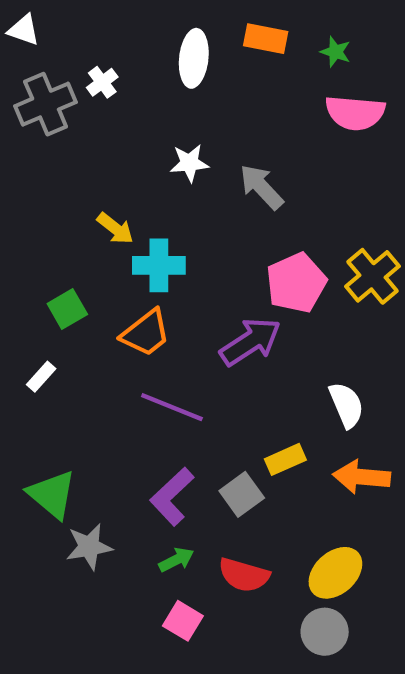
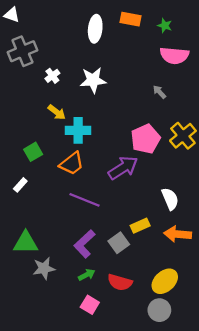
white cross: (102, 82) -> (52, 76), moved
white star: (189, 163) -> (93, 80), size x1.4
gray arrow: (261, 187) -> (159, 92), moved, size x0.6
green triangle: (52, 494) -> (26, 243), turned -40

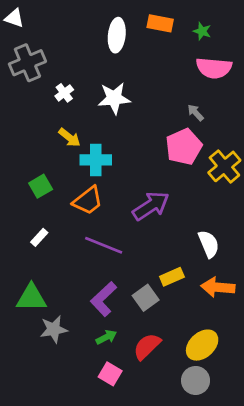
pink pentagon: (145, 139) -> (184, 147), moved
white rectangle: (20, 185) -> (39, 237), moved
red semicircle: (120, 282) -> (147, 346), turned 120

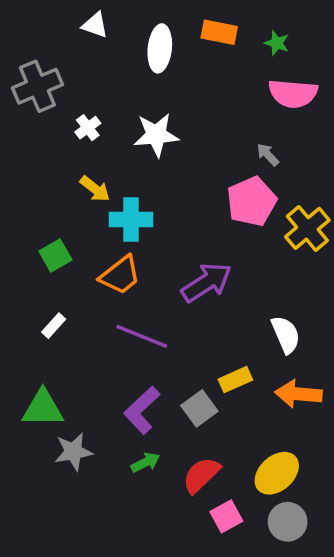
white triangle: (14, 18) -> (95, 25), moved
pink square: (110, 374) -> (226, 516), moved, turned 30
gray circle: (196, 380) -> (288, 522), moved

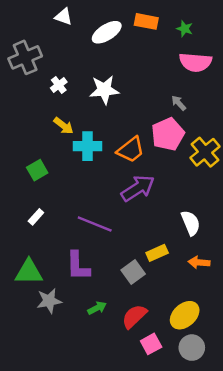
white ellipse: (160, 48) -> (107, 32), turned 52
orange trapezoid: (120, 275) -> (131, 150), moved
orange arrow: (298, 394) -> (199, 262), size x0.7
purple L-shape: (142, 410) -> (78, 266), moved, turned -48

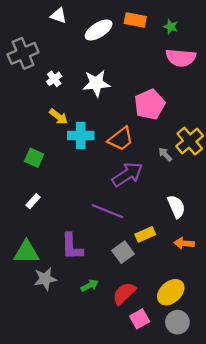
gray arrow: (179, 103) -> (165, 154), moved
pink pentagon: (168, 134) -> (150, 104), moved
green square: (37, 170) -> (34, 158), turned -36
purple line: (95, 224) -> (107, 211), moved

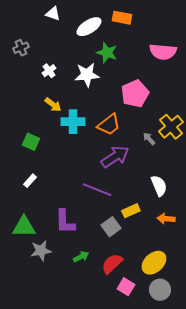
green star: (171, 27) -> (107, 53), moved, size x1.5
gray cross: (23, 53) -> (21, 48), size x0.6
pink square: (140, 319) -> (126, 287), turned -30

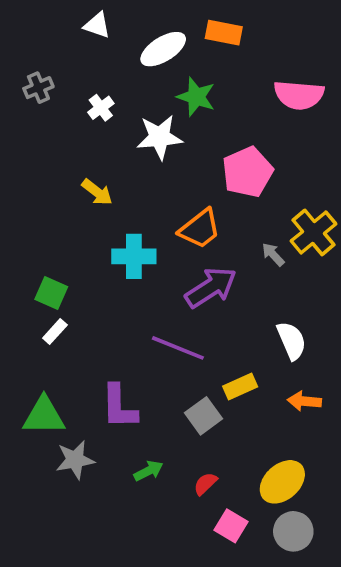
white cross: (49, 71) -> (101, 108), moved
cyan cross: (73, 122) -> (134, 256), moved
green square: (31, 142) -> (51, 293), moved
red semicircle: (112, 264) -> (205, 484), size x0.6

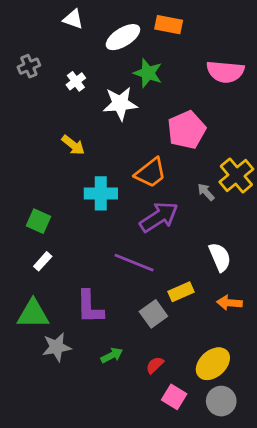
white rectangle: (55, 331) -> (43, 261), moved

